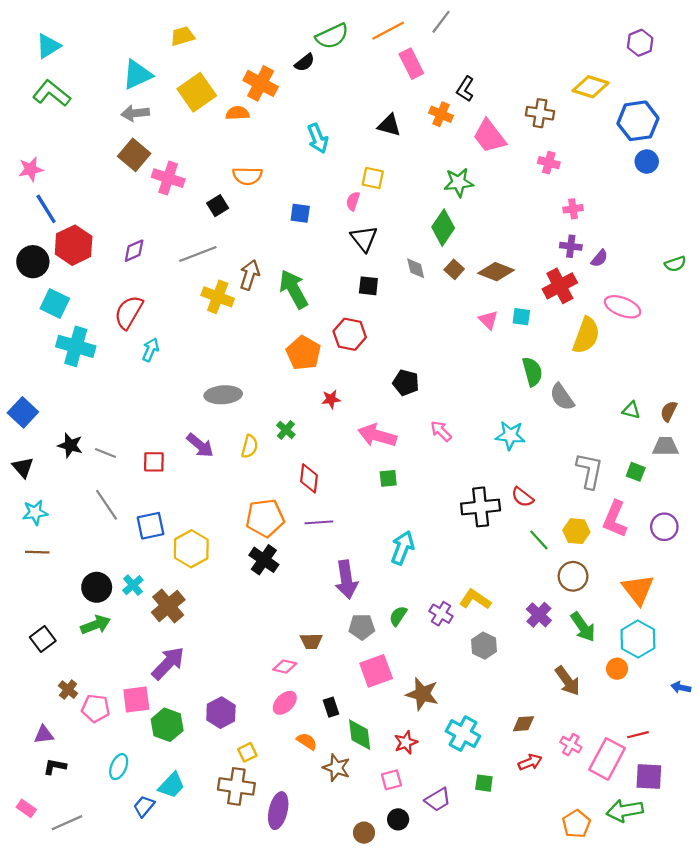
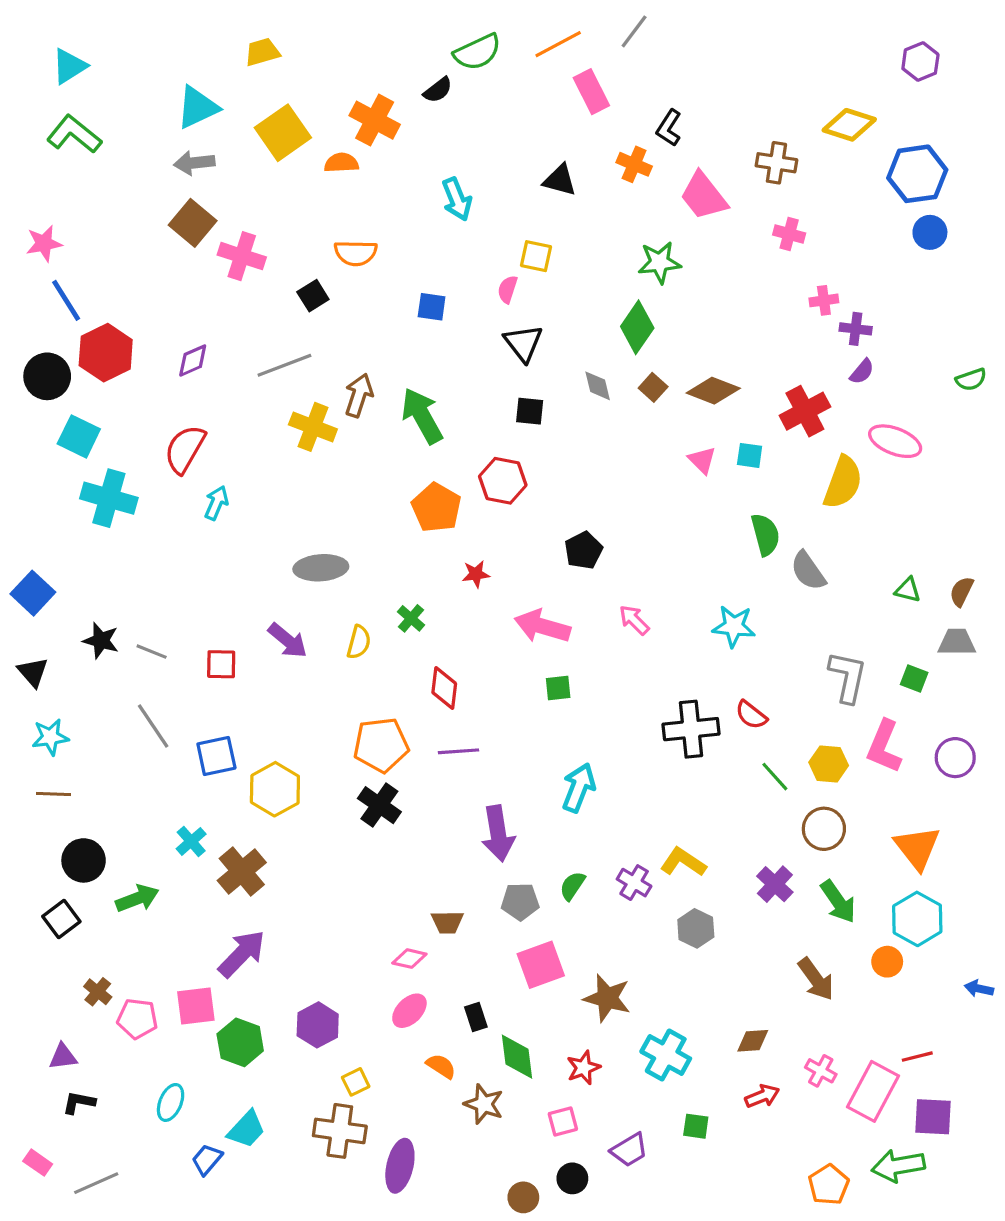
purple cross: (571, 246) -> (856, 329), moved
black pentagon: (406, 383) -> (583, 550), turned 30
black circle: (97, 587) -> (84, 860), moved

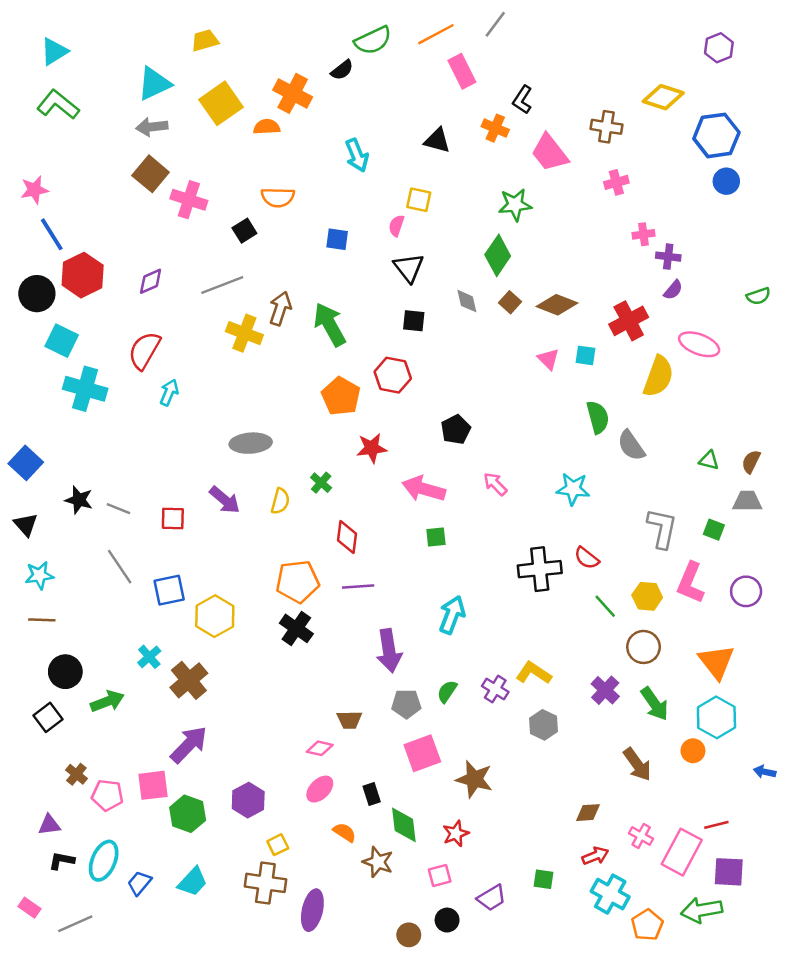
pink cross: (789, 234) -> (616, 182), turned -30
red star: (476, 574) -> (372, 448), size x1.4
cyan cross: (666, 1055) -> (610, 894), moved
cyan ellipse: (171, 1102) -> (104, 861), moved, size x1.4
blue trapezoid: (207, 1159) -> (139, 883), moved

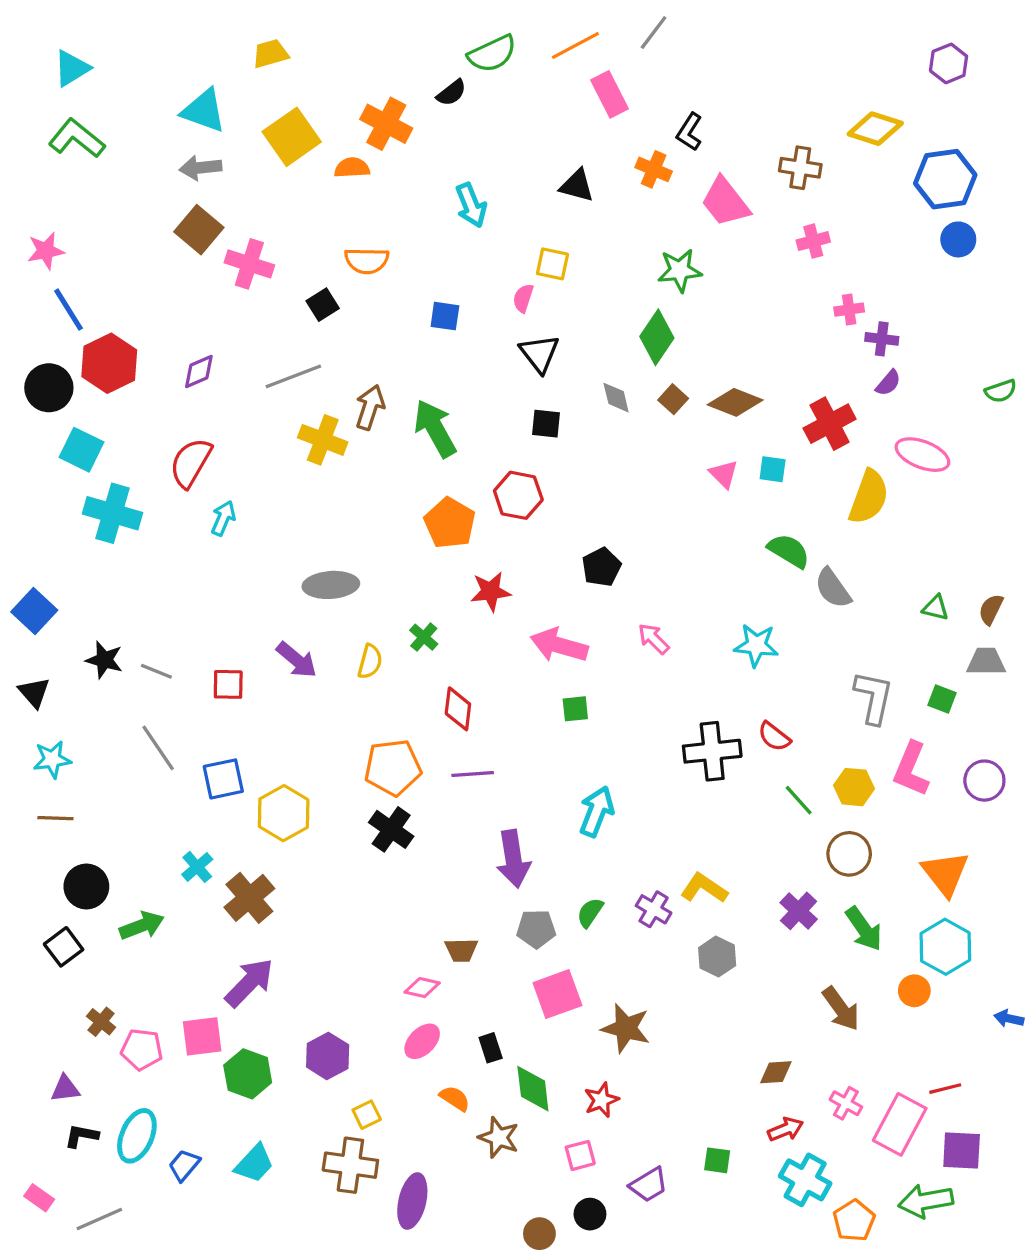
cyan triangle: (154, 84) -> (204, 111), turned 45
green semicircle: (598, 417) -> (789, 551), turned -44

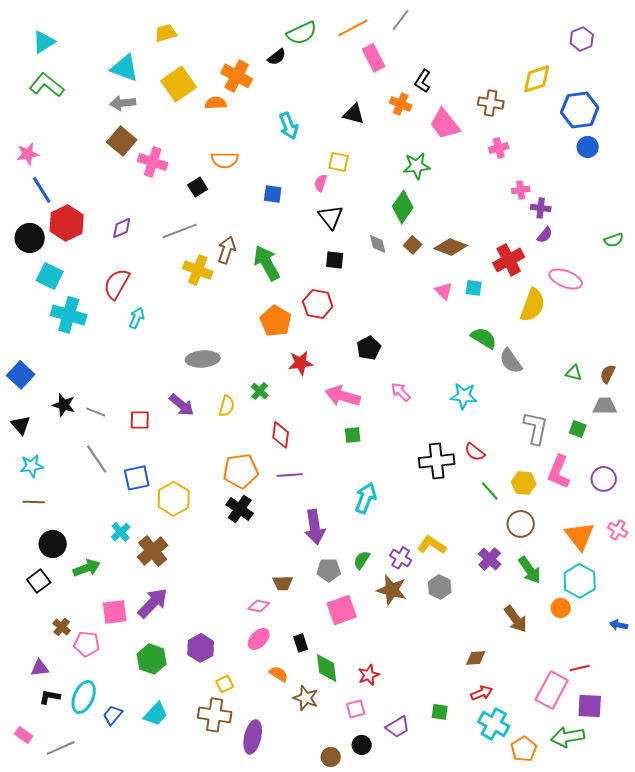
yellow diamond: (875, 129) -> (537, 79), turned -36
brown star: (626, 1028) -> (392, 590), moved
pink square: (202, 1036) -> (115, 612), moved
pink cross: (846, 1103) -> (618, 530), moved

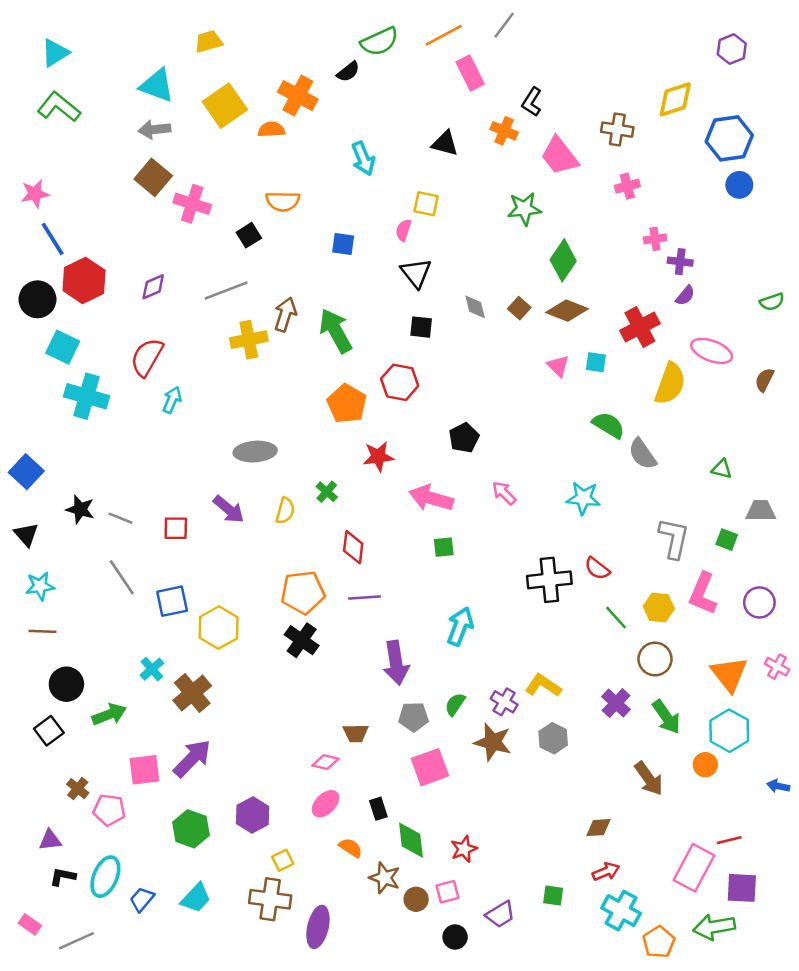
green diamond: (403, 207) -> (563, 260), moved
yellow cross: (198, 270) -> (249, 340), turned -32
brown semicircle: (608, 374) -> (764, 380), moved
brown circle: (331, 757) -> (416, 899), moved

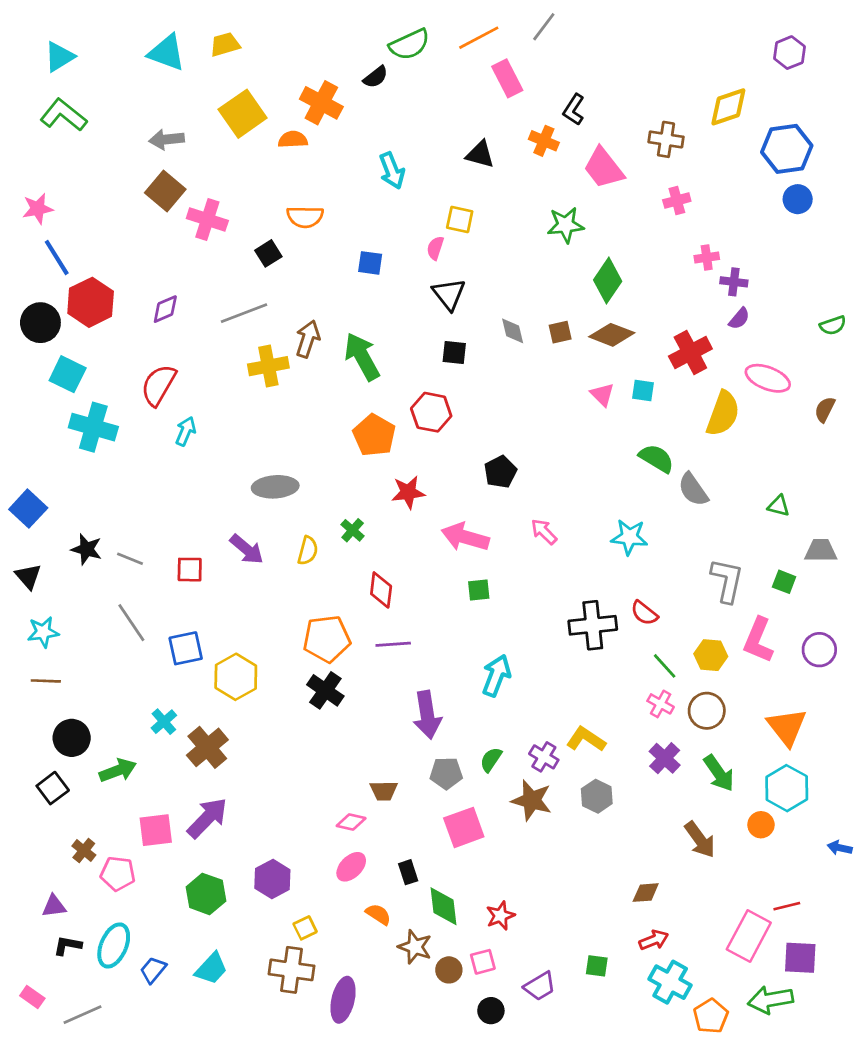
cyan triangle: (157, 86) -> (167, 53), moved
brown square: (519, 308) -> (560, 332), turned 35
pink cross: (777, 667) -> (661, 704), moved

